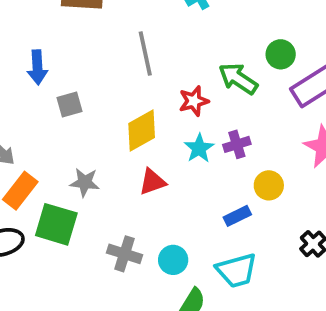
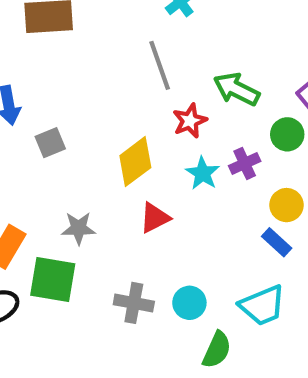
gray line: (145, 54) -> (160, 65), moved
green circle: (281, 54) -> (287, 134), moved
blue rectangle: (237, 216) -> (277, 242), moved, turned 76

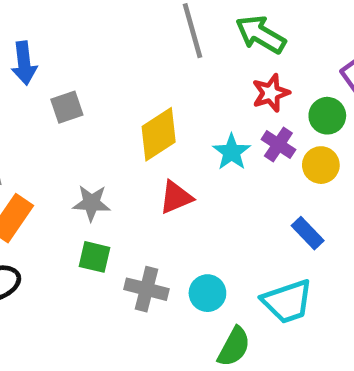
green arrow: (236, 89) -> (261, 34), moved
red star: (190, 121) -> (271, 93), moved
purple cross: (245, 163) -> (278, 144), turned -36
yellow circle: (286, 205) -> (321, 165), moved
green square: (53, 280) -> (94, 257), moved, size x0.6

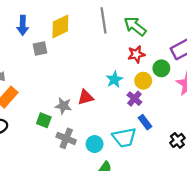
yellow diamond: (159, 134) -> (60, 26), moved
purple cross: (278, 144) -> (134, 99), moved
yellow circle: (321, 165) -> (143, 81), moved
gray star: (91, 203) -> (63, 106), moved
cyan trapezoid: (287, 301) -> (124, 138), moved

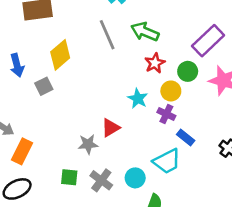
green square: (44, 120) -> (69, 177), moved
gray cross: (66, 138) -> (101, 180), turned 30

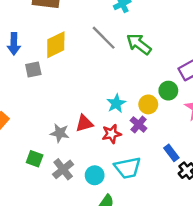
gray line: (107, 35) -> (104, 38), turned -36
red star: (155, 63) -> (112, 134), moved
blue rectangle: (186, 137) -> (171, 153), moved

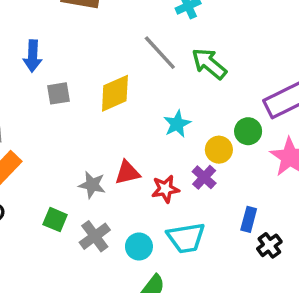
yellow diamond: (56, 45) -> (115, 93), moved
cyan star: (116, 103) -> (177, 124), moved
blue rectangle: (171, 153) -> (249, 219), turned 49

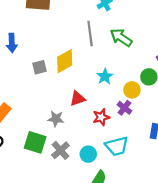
gray line: (160, 53) -> (90, 34), turned 40
gray square: (59, 93) -> (40, 67), moved
red triangle: (127, 173) -> (78, 99), moved
green square: (55, 220) -> (35, 142), size x1.5

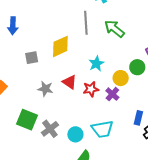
gray square: (40, 67) -> (32, 58), moved
red triangle: (78, 99) -> (70, 82), turned 49
red star: (101, 117) -> (91, 89), moved
gray star: (56, 119) -> (45, 89), moved

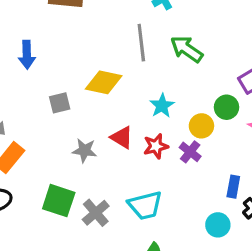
yellow diamond: (60, 46) -> (104, 82), turned 40
cyan trapezoid: (102, 129) -> (145, 205), moved
cyan circle: (75, 134) -> (218, 225), moved

